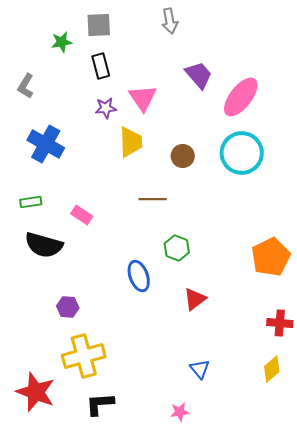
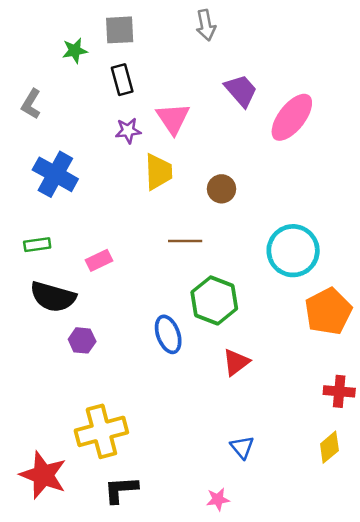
cyan circle: (242, 153) -> (293, 251), moved
pink rectangle: (82, 215) -> (99, 260), turned -60
green hexagon: (177, 248) -> (214, 300), size x1.5
purple hexagon: (68, 307) -> (82, 340), moved

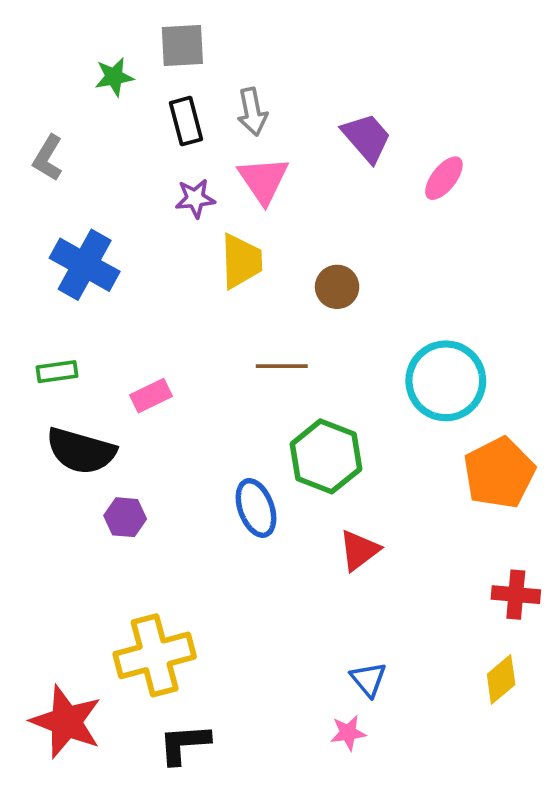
gray arrow: (206, 25) -> (252, 112), moved
pink ellipse: (292, 117) -> (444, 178), size x0.6
pink star: (218, 499) -> (348, 733), moved

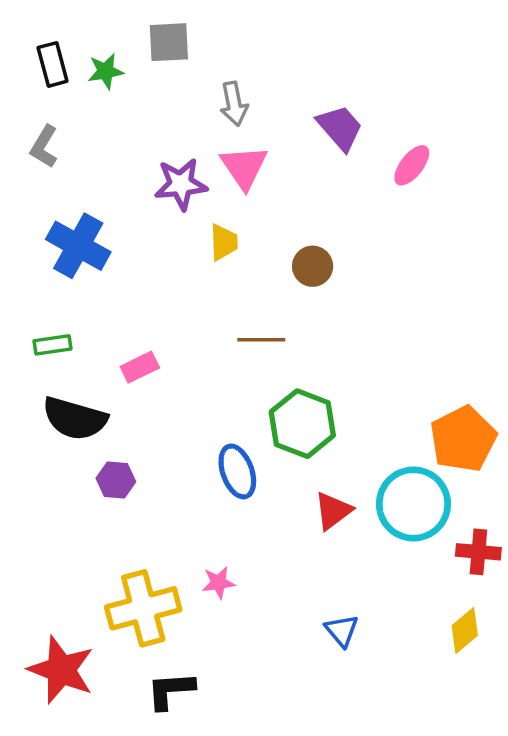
black rectangle: (186, 121) -> (53, 64), moved
purple star: (195, 198) -> (181, 184), size x1.4
yellow trapezoid: (241, 261) -> (224, 242), size x0.7
cyan circle: (446, 381) -> (413, 504), moved
pink star: (348, 733) -> (218, 583), moved

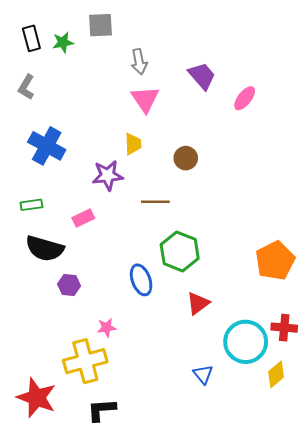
purple star: (181, 184) -> (108, 175), moved
cyan circle: (413, 504) -> (246, 342), moved
pink star: (218, 583) -> (107, 328), moved

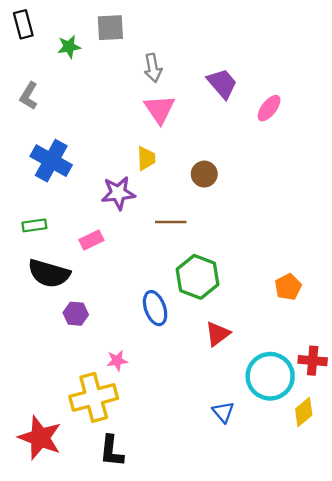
black rectangle: (31, 38) -> (23, 24), moved
orange pentagon: (275, 261) -> (288, 287), moved, size x0.6
black L-shape: (101, 410) -> (112, 451), turned -80

